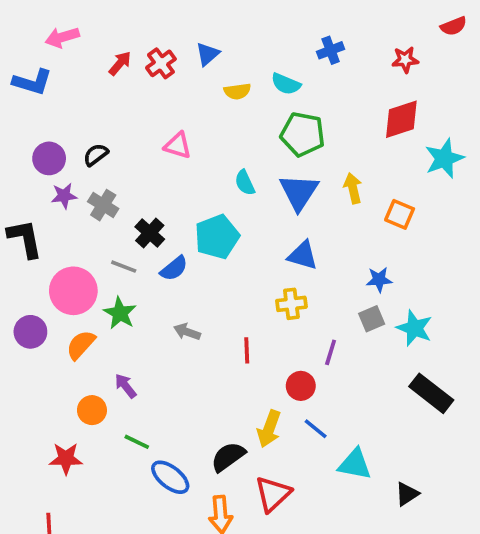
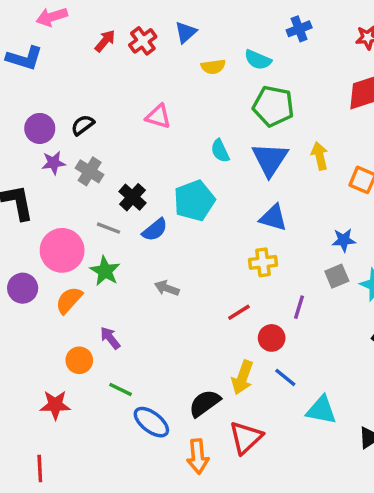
red line: (247, 350) -> (239, 312), moved, turned 60

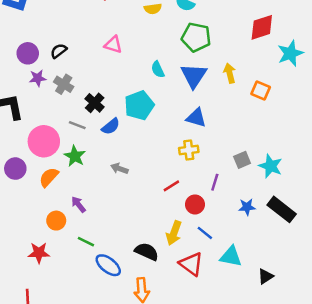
blue star: (344, 240) -> (247, 207), moved
black semicircle: (205, 403) -> (147, 252), turned 60
red triangle: (246, 438) -> (191, 264), moved, turned -40

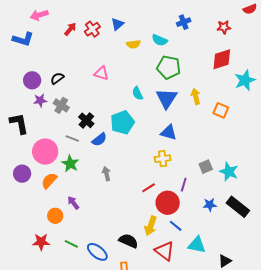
gray arrow: (119, 169) -> (106, 174), turned 56
red circle: (195, 204) -> (168, 203), size x1.5
green line: (86, 242) -> (71, 244), moved

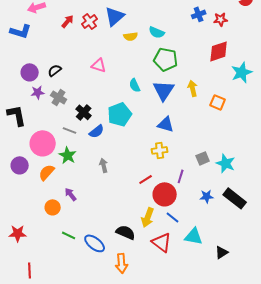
blue cross: (184, 22) -> (199, 14), moved
blue triangle: (117, 24) -> (115, 16), size x1.5
red star: (41, 242) -> (18, 233), moved

